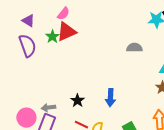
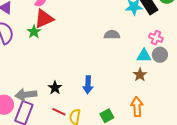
green star: (52, 37) -> (34, 32), moved
gray arrow: (48, 108) -> (26, 95), size x1.5

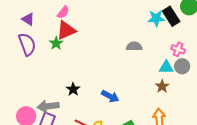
blue arrow: (88, 85) -> (110, 96), turned -66
black star: (55, 88) -> (73, 89), moved

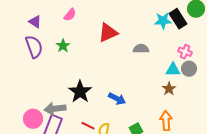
red triangle: (66, 30) -> (108, 33), moved
black star: (73, 89) -> (80, 92), size x1.6

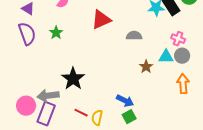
brown star: (169, 89) -> (146, 67), moved
blue arrow: (117, 99) -> (125, 101), moved
orange arrow: (166, 121) -> (183, 84), moved

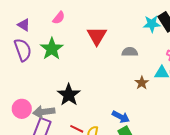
red triangle: (101, 20) -> (97, 36), turned -35
green star: (56, 33) -> (52, 49), size x1.6
pink circle: (26, 106) -> (22, 109), moved

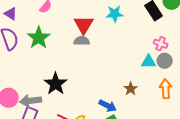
cyan star: (152, 24) -> (115, 14), moved
gray semicircle: (130, 52) -> (82, 41), moved
brown star: (142, 83) -> (131, 89), moved

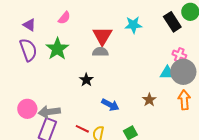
gray circle: (165, 61) -> (183, 72), size x1.6
black star: (56, 84) -> (86, 80), moved, size x0.6
blue arrow: (108, 106) -> (110, 105), moved

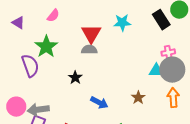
purple semicircle: (28, 50) -> (30, 66), moved
pink cross: (179, 55) -> (168, 53), turned -32

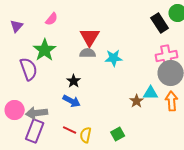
purple triangle: (18, 23) -> (17, 26), turned 40
cyan star: (122, 23) -> (114, 58), moved
pink cross: (168, 53) -> (167, 56), size x1.5
cyan triangle: (156, 71) -> (151, 93), moved
blue arrow: (99, 103) -> (72, 101), moved

